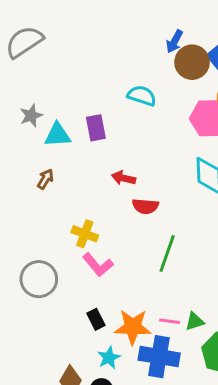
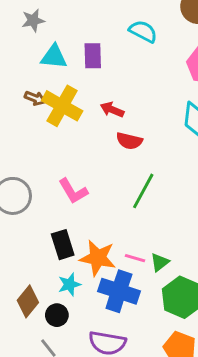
gray star: (31, 116) -> (33, 20), moved
brown arrow: (45, 179) -> (35, 98), turned 72
yellow cross: (85, 234) -> (62, 106), moved, size x1.5
black rectangle: (96, 319) -> (63, 245), size x1.4
green triangle: (195, 321) -> (160, 262), turned -30

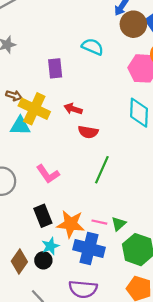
cyan triangle: (54, 57) -> (20, 126), moved
brown arrow: (35, 98) -> (14, 96), moved
black circle: (57, 315) -> (43, 260), moved

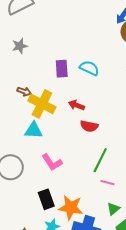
cyan semicircle: (93, 47) -> (89, 68), moved
cyan triangle: (20, 126) -> (34, 130), moved
pink line: (99, 222) -> (108, 183), moved

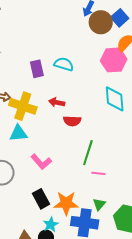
green triangle: (113, 209) -> (99, 204), moved

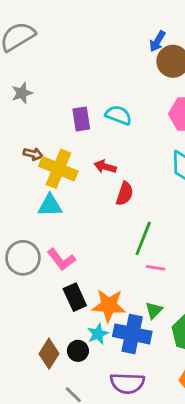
red semicircle: (72, 121) -> (125, 194), turned -78
pink L-shape: (41, 162) -> (61, 260), moved
cyan star: (51, 225) -> (98, 334), moved

